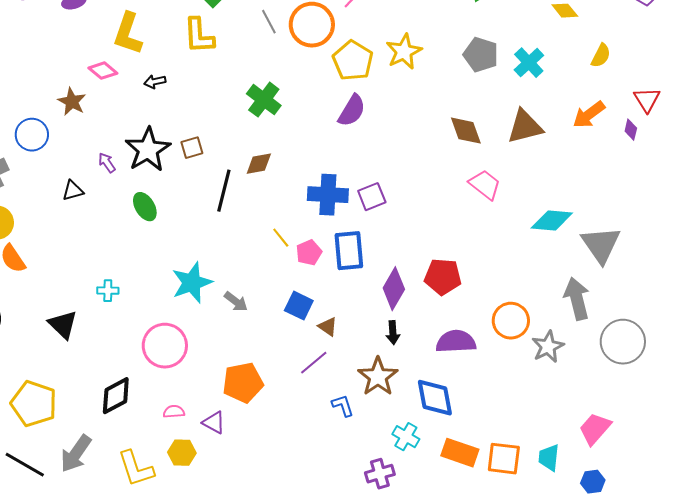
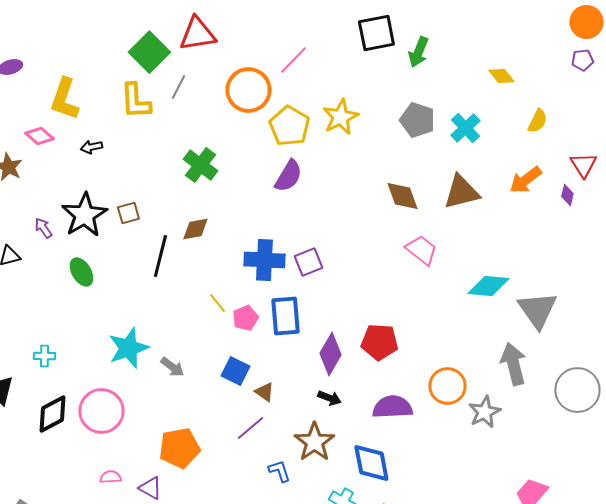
gray line: (269, 22) -> (178, 87), moved, turned 55
black arrow: (393, 333) -> (329, 398), turned -65
gray circle: (623, 342) -> (577, 390), moved
black diamond: (116, 396) -> (52, 414), moved

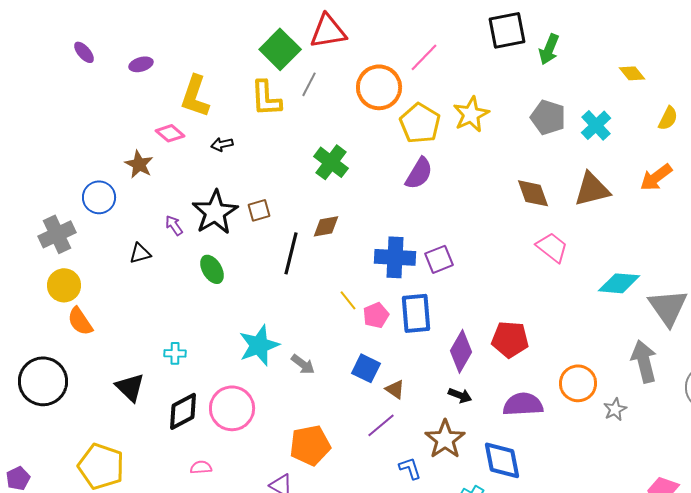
gray star: (484, 412) -> (615, 409), size x0.7
pink semicircle: (110, 477) -> (201, 467), moved

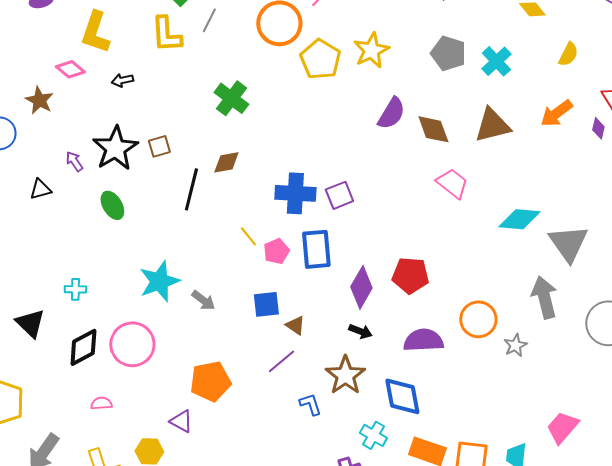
purple semicircle: (419, 173) -> (391, 113), moved
blue square: (366, 368) -> (266, 304), turned -32

